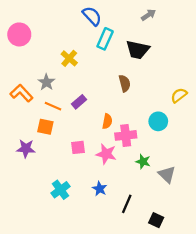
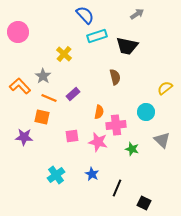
cyan rectangle: (105, 39) -> (97, 36), turned 48
gray triangle: (167, 175) -> (162, 140), moved

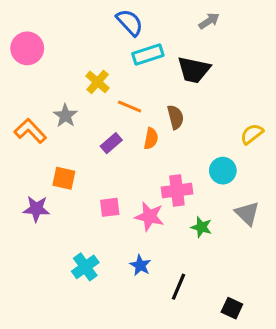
orange line: (49, 98) -> (130, 106), moved
orange semicircle: (99, 112) -> (151, 139), moved
black square: (144, 203) -> (232, 308), moved

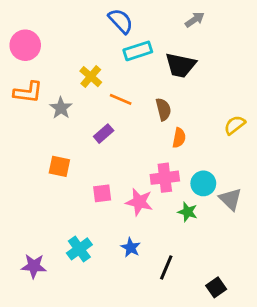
orange L-shape: (30, 131) -> (28, 92), moved, turned 140
orange semicircle: (151, 139) -> (179, 138), moved
cyan circle: (223, 171) -> (203, 183), moved
purple star: (36, 209) -> (34, 266), moved
black square: (232, 308) -> (216, 287), turned 30

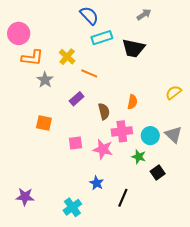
orange L-shape: (28, 92) -> (32, 58), moved
brown semicircle: (163, 109) -> (104, 111), moved
gray triangle: (230, 199) -> (173, 135), moved
cyan cross: (79, 249) -> (72, 207), moved
black square: (216, 287) -> (158, 172), moved

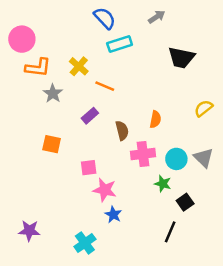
gray arrow: (144, 15) -> (157, 17), moved
black trapezoid: (133, 48) -> (181, 58), moved
pink star: (103, 149) -> (105, 190), moved
black line: (123, 198) -> (170, 232), moved

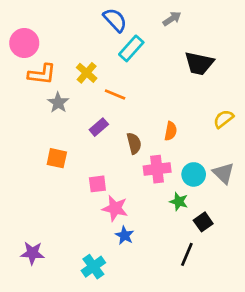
cyan rectangle: (120, 44) -> (131, 48), turned -30

